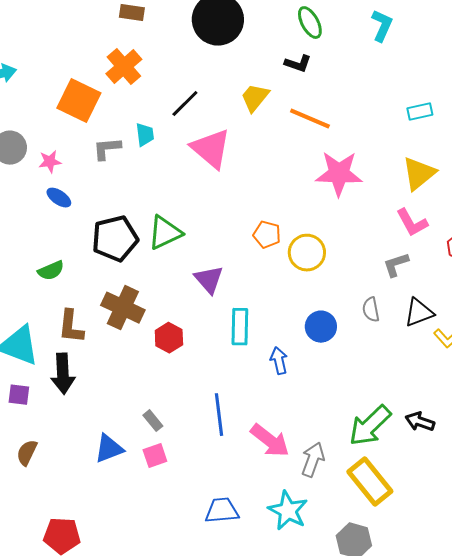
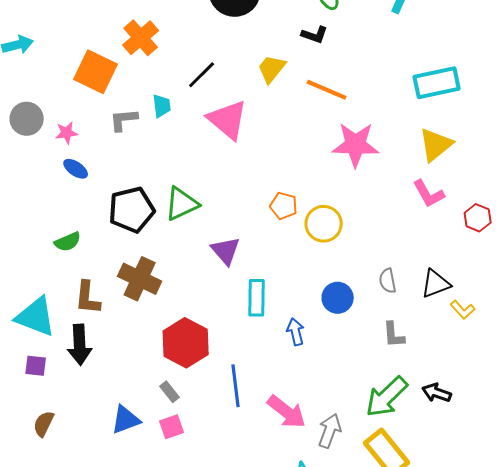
cyan rectangle: (420, 112) -> (437, 83), size x1.8
gray L-shape: (396, 265) -> (394, 335), moved, turned -76
red hexagon: (169, 338) -> (186, 343), moved, size x1.6

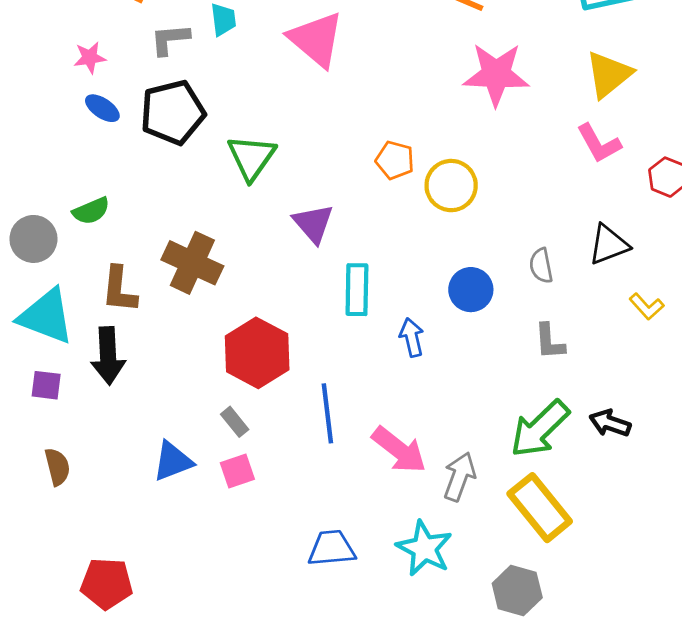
gray circle: (27, 119) -> (33, 239), moved
green triangle: (182, 204) -> (251, 157), turned -30
black pentagon: (132, 210) -> (173, 112), moved
black triangle: (436, 284) -> (609, 245), moved
brown semicircle: (44, 424) -> (57, 467), turned 140

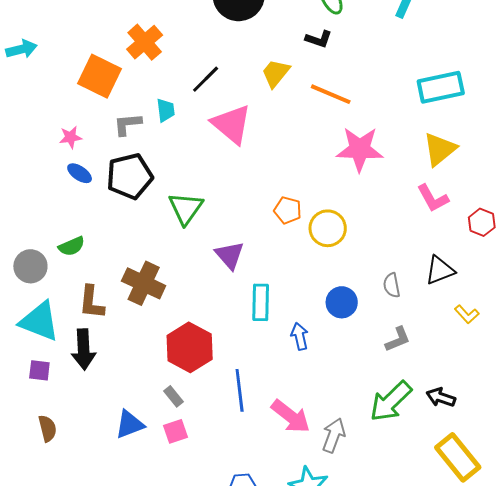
gray L-shape: (550, 342) -> (398, 339), turned -108
yellow rectangle: (540, 508) -> (458, 457), moved

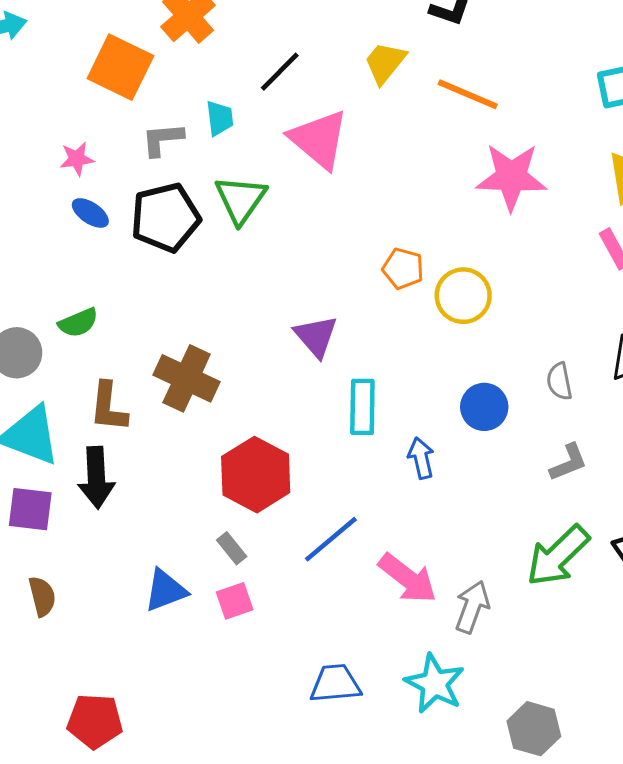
green triangle: (186, 208) -> (241, 199), moved
purple square: (39, 370) -> (30, 509), size x1.4
blue line: (240, 390) -> (331, 539), turned 57

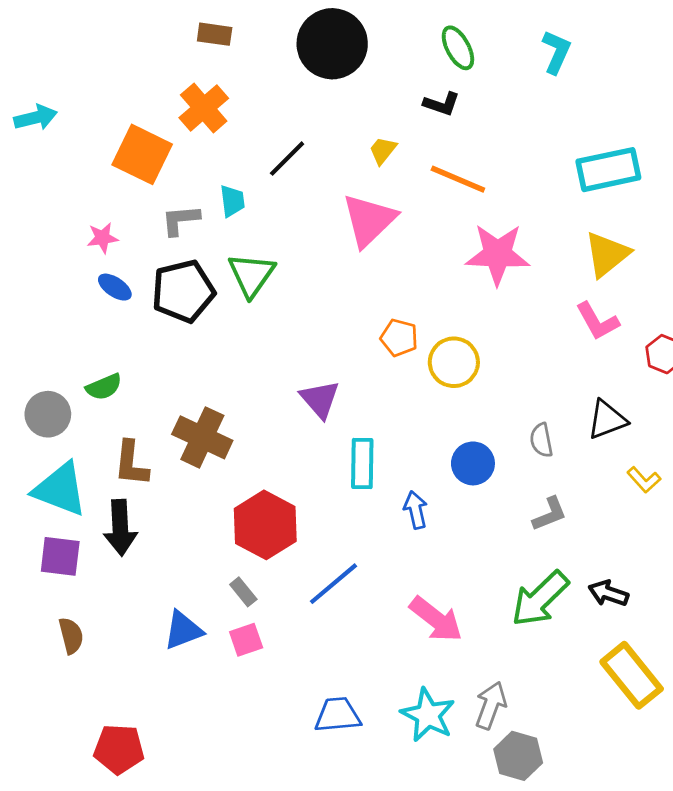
yellow trapezoid: (385, 63) -> (383, 150), size x0.7
pink triangle: (319, 139) -> (369, 220), moved, turned 36
pink arrow: (408, 578) -> (436, 619), moved
gray arrow: (472, 607) -> (491, 705), moved

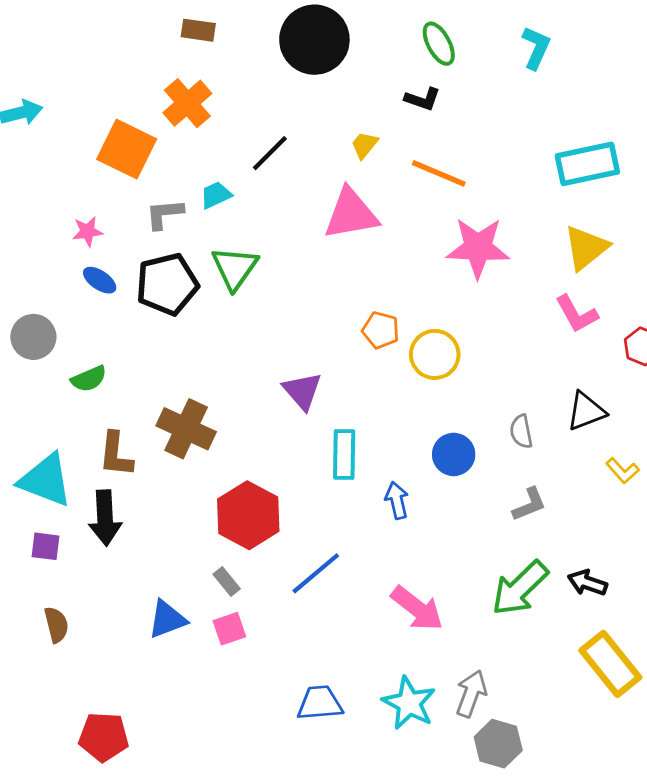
cyan trapezoid: (232, 201) -> (216, 195), turned -108
pink triangle: (369, 220) -> (351, 214), turned 34
gray circle: (48, 414) -> (33, 337), moved
purple square: (60, 556) -> (46, 546), size x0.7

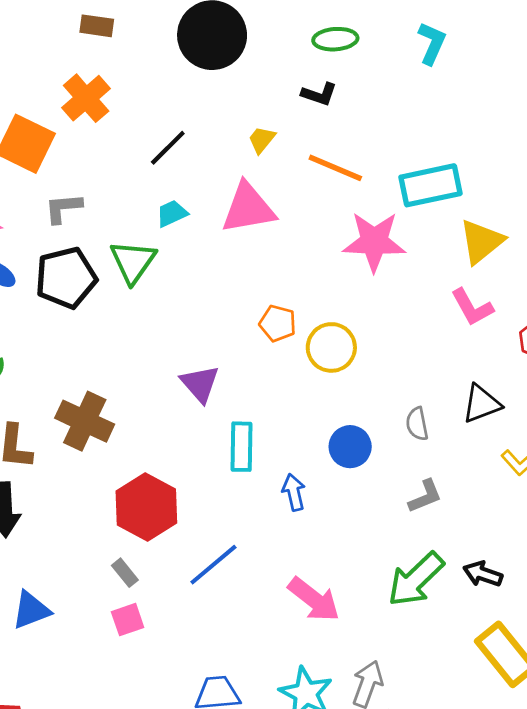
green ellipse: (439, 44) -> (335, 39), turned -66
cyan rectangle: (587, 164) -> (431, 185), moved
cyan trapezoid: (216, 195) -> (172, 213), moved
blue triangle: (167, 619) -> (31, 610), moved

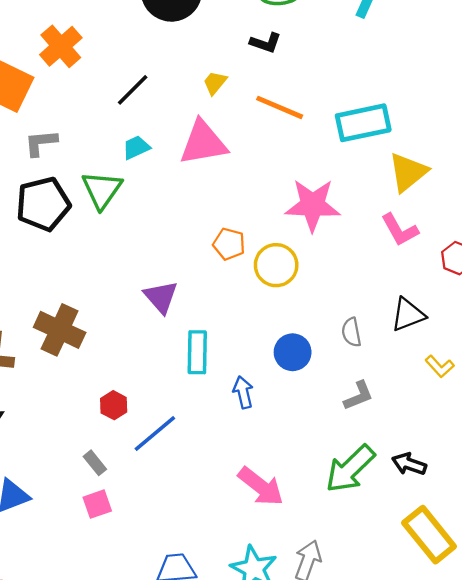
pink star: (374, 242) -> (313, 205), moved
red hexagon: (146, 507) -> (114, 405), size x0.5
blue line: (213, 565) -> (155, 433), moved

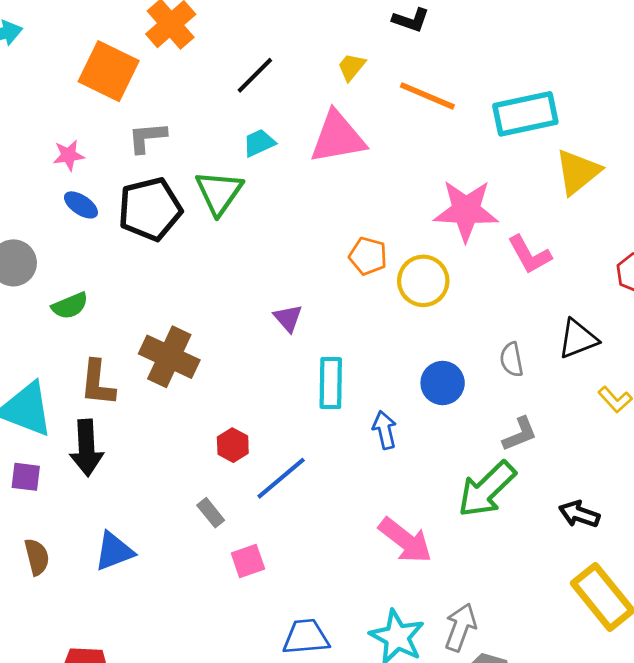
pink L-shape: (400, 230) -> (530, 255), moved
purple triangle: (161, 297) -> (288, 318), size x0.7
green arrow: (350, 469) -> (487, 489), moved
pink square: (97, 504) -> (248, 561), moved

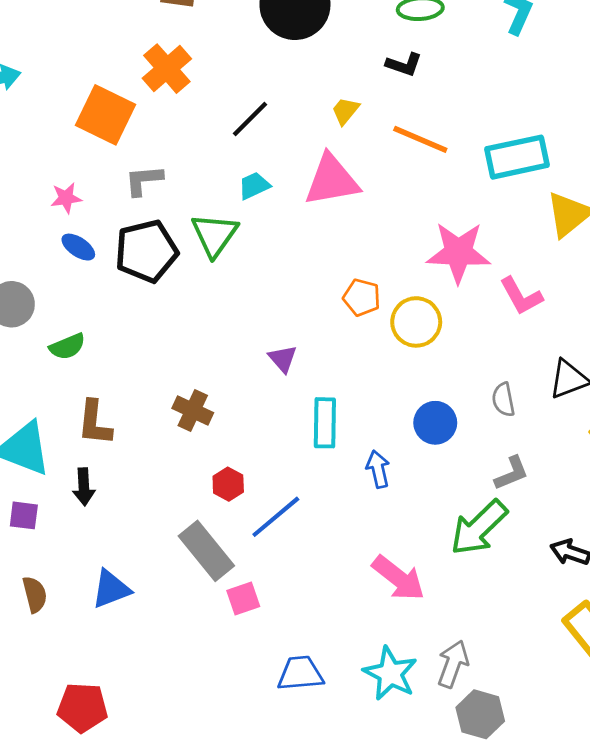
brown cross: (169, 357) -> (193, 411), moved, size x0.7
black arrow: (86, 448) -> (84, 487), size x0.7
gray rectangle: (211, 513) -> (206, 551), size x2.0

